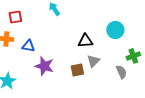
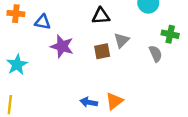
black triangle: (85, 41) -> (101, 16), moved
green cross: (133, 56) -> (170, 34), turned 32

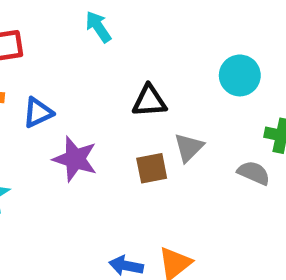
blue triangle: (43, 22) -> (38, 113), turned -35
gray semicircle: (156, 54) -> (254, 173), turned -42

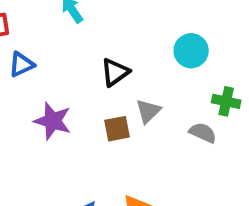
black triangle: (149, 101) -> (115, 72), turned -32
blue triangle: (38, 113) -> (21, 64), moved

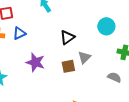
gray semicircle: (203, 133) -> (114, 77), moved

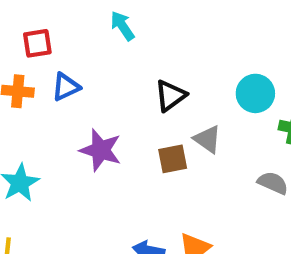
cyan circle: (106, 26) -> (255, 93), moved
gray triangle: (84, 57) -> (207, 139), turned -40

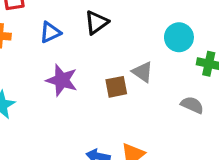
blue triangle: (66, 87) -> (50, 32), moved
black triangle: (170, 96) -> (96, 22), moved

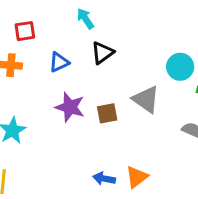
gray triangle: (143, 72) -> (146, 99), size x1.4
brown square: (116, 87) -> (107, 113), moved

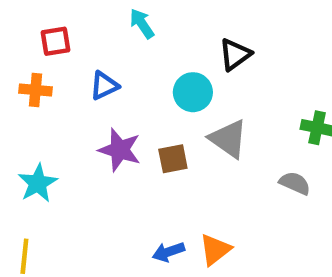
black triangle: (103, 53) -> (235, 55), moved
cyan circle: (180, 67) -> (193, 92), moved
blue arrow: (104, 179) -> (169, 252), turned -30

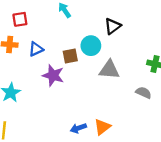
blue triangle: (104, 86) -> (36, 49), moved
gray triangle: (228, 139) -> (109, 70), turned -30
brown square: (173, 159) -> (70, 56), moved

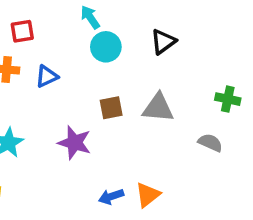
cyan circle: (91, 46) -> (106, 47), moved
brown square: (70, 56) -> (111, 108), moved
purple star: (53, 75) -> (75, 143), moved

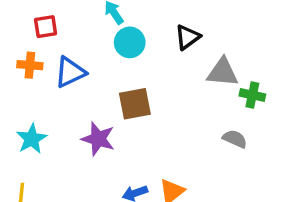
blue triangle: (47, 76) -> (70, 72), size x1.4
brown square: (111, 108) -> (135, 104), size x1.4
gray triangle: (158, 108) -> (223, 72), moved

